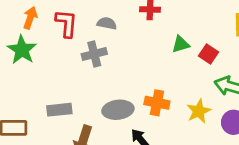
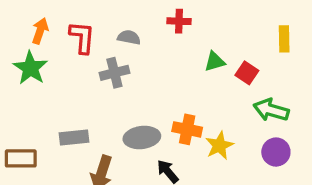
yellow star: (199, 111) -> (219, 146), moved

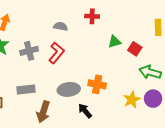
red L-shape: (82, 37) -> (57, 53), moved, turned 35
gray cross: (114, 73) -> (29, 51), moved
yellow star: (219, 146) -> (132, 100), moved

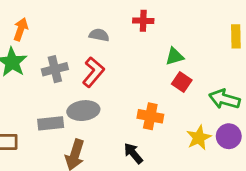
red square: (135, 49) -> (182, 82), moved
gray ellipse: (69, 89) -> (83, 111), moved

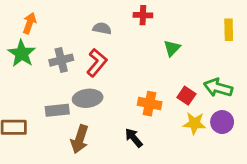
green triangle: (175, 56) -> (172, 48), turned -30
red square: (182, 82) -> (186, 96), moved
yellow star: (199, 138) -> (194, 123), turned 30

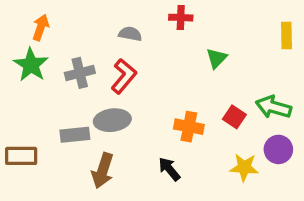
yellow star: (194, 123) -> (244, 167), moved

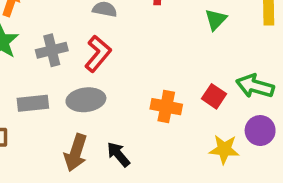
green triangle: (217, 58) -> (216, 19), moved
gray rectangle: (75, 135) -> (33, 103), moved
black arrow: (169, 169) -> (118, 154), moved

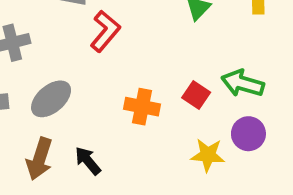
red L-shape: (98, 54) -> (105, 31), moved
gray ellipse: (86, 100) -> (51, 99), turned -33

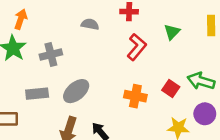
red L-shape: (105, 31) -> (137, 47), moved

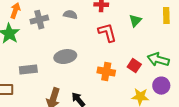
red L-shape: (137, 47) -> (107, 33), turned -55
gray cross: (51, 55) -> (39, 20), moved
gray ellipse: (76, 91) -> (65, 57), moved, turned 30

